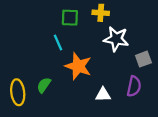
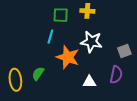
white star: (116, 39) -> (91, 42), moved
cyan line: (58, 42) -> (50, 37), turned 40

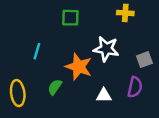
yellow cross: (87, 11) -> (125, 13), moved
cyan line: (50, 37) -> (37, 51), moved
green semicircle: (38, 74) -> (55, 87), moved

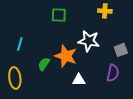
cyan line: (37, 51) -> (20, 44), moved
green semicircle: (55, 87) -> (44, 64), moved
white triangle: (104, 95) -> (79, 80), moved

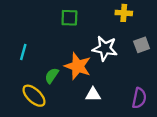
gray square: (121, 50) -> (142, 45), moved
purple semicircle: (113, 73) -> (139, 98), moved
yellow ellipse: (15, 78) -> (34, 96), moved, turned -40

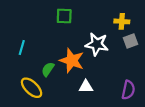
yellow cross: (124, 13) -> (122, 21), moved

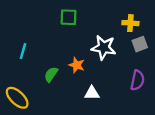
orange star: (72, 61) -> (77, 65), size x0.6
yellow ellipse: (32, 88) -> (17, 98), moved
purple semicircle: (128, 90) -> (137, 80), moved

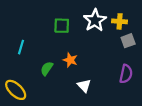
green square: (69, 17) -> (62, 26), moved
white star: (104, 48) -> (95, 20), moved, turned 30
white triangle: (92, 93) -> (84, 86), turned 48

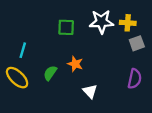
white star: (95, 20) -> (101, 22), turned 30
yellow ellipse: (16, 90) -> (17, 78), moved

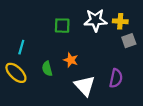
green semicircle: (50, 73) -> (47, 69), turned -48
purple semicircle: (135, 79) -> (116, 78), moved
white triangle: (90, 91) -> (85, 86), size x1.5

